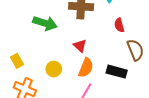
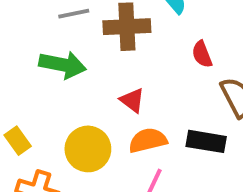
orange semicircle: (86, 68) -> (148, 140), turned -120
yellow circle: (54, 69) -> (88, 149), size x1.5

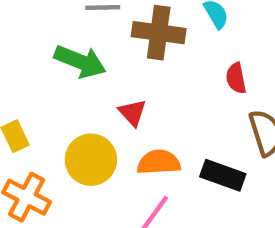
red triangle: (132, 100) -> (132, 113), moved

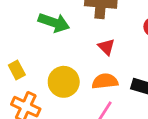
red triangle: (132, 113) -> (106, 47), moved

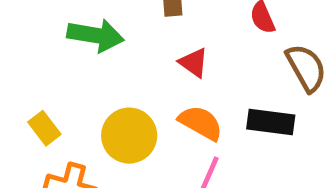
orange semicircle: (105, 81) -> (201, 123), turned 45

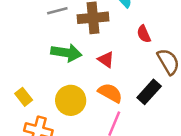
green arrow: (96, 35) -> (66, 53), moved
black rectangle: (271, 122) -> (149, 92), turned -55

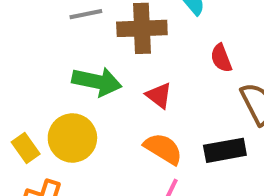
black rectangle: (149, 92) -> (225, 150), turned 35
yellow circle: (71, 100) -> (72, 138), moved

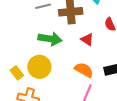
red triangle: (159, 95) -> (87, 39), moved

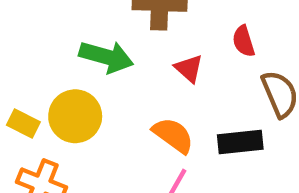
yellow rectangle: (17, 73) -> (23, 123), turned -32

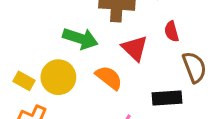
red triangle: (189, 68) -> (135, 48), size x1.4
orange semicircle: (173, 135) -> (109, 78), moved

